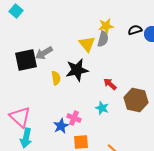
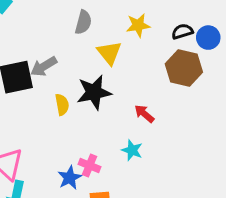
gray semicircle: (103, 39) -> (83, 22), moved
brown hexagon: (136, 100) -> (184, 68), moved

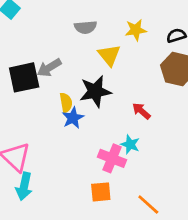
gray semicircle: (83, 22) -> (85, 27), turned 70
pink cross: (89, 165) -> (112, 158), moved, size x1.4
blue star: (70, 178) -> (73, 118), moved

